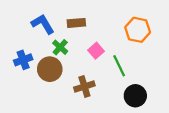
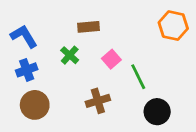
blue L-shape: (43, 24) -> (24, 36), moved
orange hexagon: (138, 30) -> (173, 26), moved
brown circle: (50, 69) -> (35, 105), moved

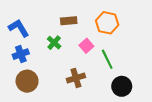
orange hexagon: (173, 26) -> (107, 23), moved

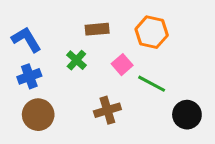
green line: (107, 59) -> (152, 84), turned -36
black circle: (122, 86) -> (187, 115), moved

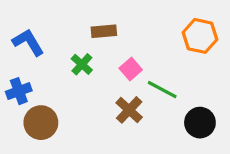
orange hexagon: (152, 32) -> (200, 36), moved
blue cross: (29, 76) -> (19, 91), moved
brown cross: (107, 110) -> (129, 110), moved, turned -30

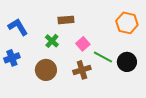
brown cross: (129, 110) -> (82, 70), turned 30
brown circle: (41, 123) -> (46, 70), moved
black circle: (200, 123) -> (127, 62), moved

